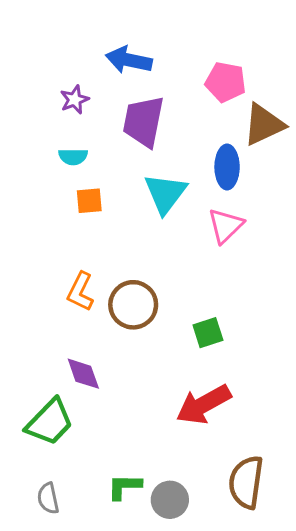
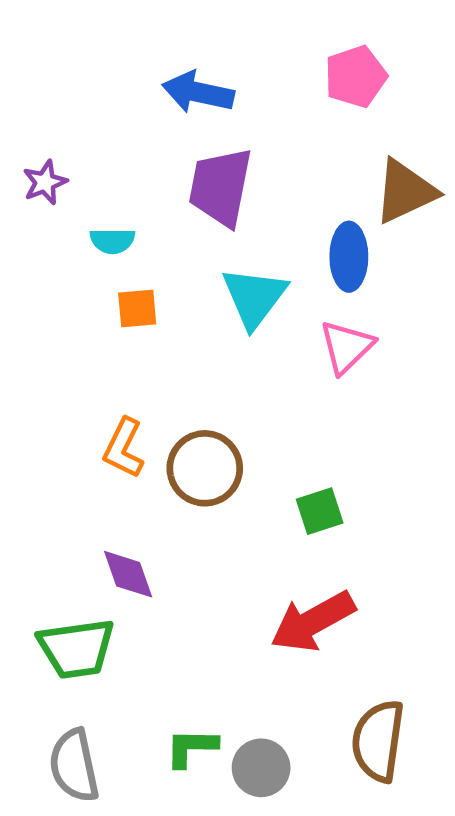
pink pentagon: (226, 82) -> (356, 77), moved, turned -30
purple star: (75, 100) -> (45, 182), moved
green trapezoid: (50, 422) -> (76, 648), turned 38
gray semicircle: (48, 498) -> (74, 766), size x1.5

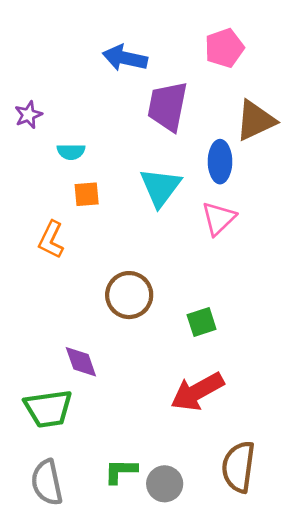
purple trapezoid: (221, 187) -> (167, 106), moved
orange L-shape: (124, 448) -> (51, 240), moved

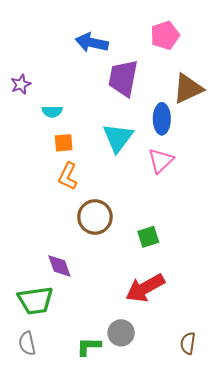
orange L-shape: (51, 240) -> (68, 176), moved
brown semicircle: (238, 467) -> (188, 343), moved, size x0.6
gray semicircle: (47, 482) -> (27, 343), moved, size x0.7
gray circle: (165, 484) -> (121, 333), moved

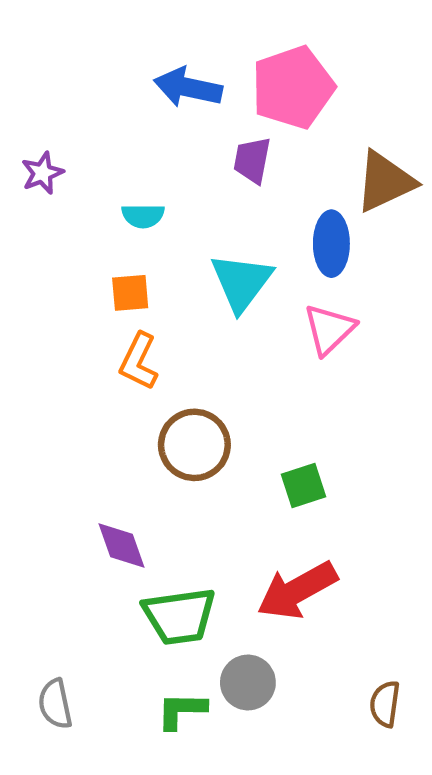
pink pentagon: (165, 35) -> (293, 87), moved, size x1.4
purple trapezoid: (123, 78) -> (252, 160), size x0.6
cyan semicircle: (52, 112) -> (143, 216), moved
green trapezoid: (35, 301) -> (179, 616), moved

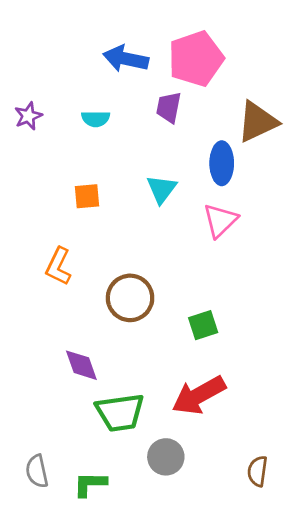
cyan semicircle: (143, 216) -> (96, 119), moved
cyan triangle: (241, 282) -> (162, 189), size x0.7
orange L-shape: (139, 361) -> (58, 266), moved
green L-shape: (182, 710) -> (90, 484), moved

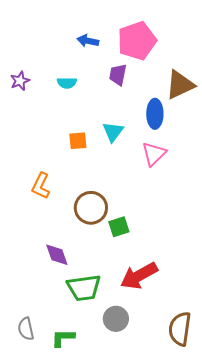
blue arrow: (126, 59) -> (88, 41), size x0.7
orange square: (87, 196) -> (78, 141), moved
green square: (203, 325) -> (119, 227), moved
brown semicircle: (258, 471) -> (180, 329), size x1.6

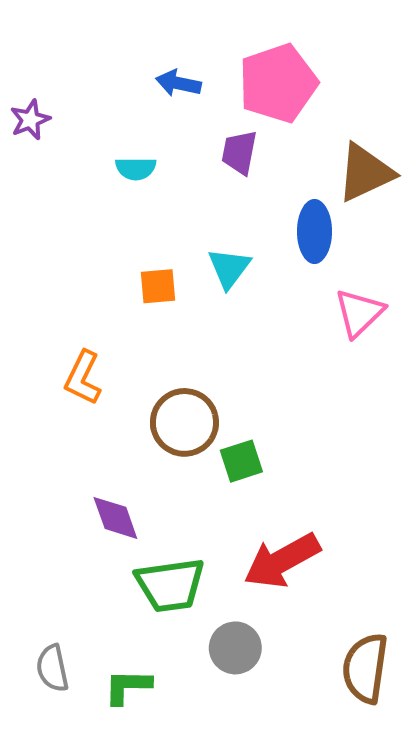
purple star: (20, 81) -> (30, 120), moved
pink triangle: (154, 154) -> (359, 313), moved

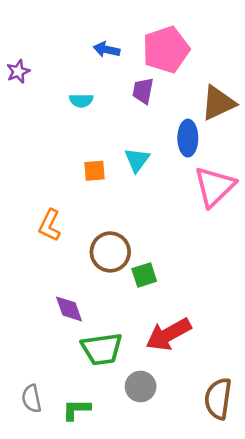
pink triangle: (359, 313) -> (214, 187), size x1.4

